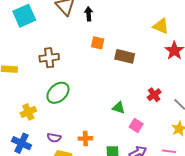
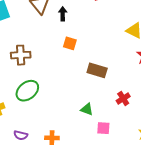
brown rectangle: (125, 56) -> (97, 70), moved
pink square: (136, 125) -> (103, 128), turned -32

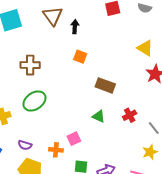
green triangle: (87, 109) -> (99, 116), moved
pink square: (103, 128) -> (74, 139), moved, turned -32

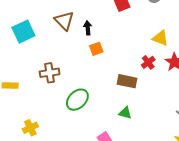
orange square: (80, 57) -> (96, 49), moved, turned -32
green ellipse: (34, 101) -> (77, 100), moved
red cross: (130, 115) -> (148, 62), moved

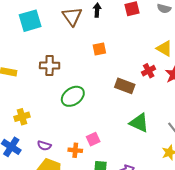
black arrow: (88, 28) -> (97, 10), moved
green triangle: (125, 113) -> (139, 123), moved, size x1.5

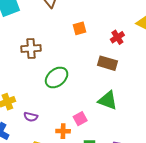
red cross: (149, 71) -> (117, 37), moved
green triangle: (139, 123) -> (108, 100), moved
purple semicircle: (44, 146) -> (31, 117), moved

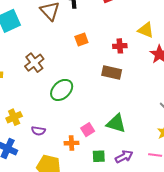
red cross: (117, 37) -> (120, 46), turned 32
brown cross: (31, 49) -> (34, 63), turned -30
green triangle: (108, 100) -> (116, 123), moved

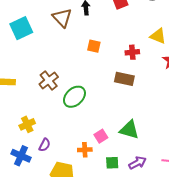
orange square: (81, 40) -> (94, 46), turned 32
brown cross: (34, 63) -> (49, 81), moved
purple semicircle: (38, 131) -> (45, 145), moved, turned -72

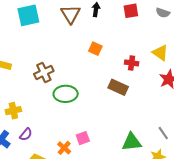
green ellipse: (74, 97) -> (66, 94), turned 30
green triangle: (129, 130) -> (132, 142), moved, turned -35
orange cross: (85, 150) -> (64, 148), turned 32

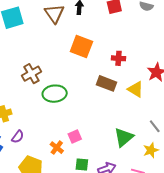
orange square: (95, 49) -> (81, 46), size x1.6
yellow triangle: (160, 53) -> (136, 89), moved
green triangle: (132, 142) -> (124, 137), turned -30

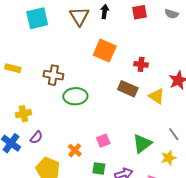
brown cross: (32, 74) -> (53, 75), turned 36
pink square: (75, 136) -> (103, 141), moved

